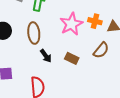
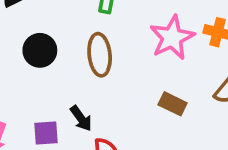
black arrow: (46, 56) -> (81, 118), moved

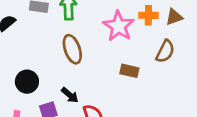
black circle: (40, 50) -> (27, 82), moved

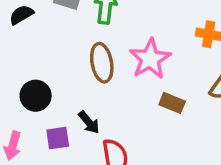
pink star: (119, 26) -> (150, 59), moved

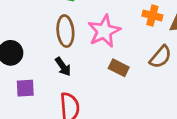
black arrow: (89, 122) -> (63, 67), moved

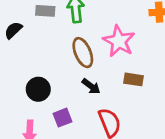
brown rectangle: (119, 68) -> (133, 79), moved

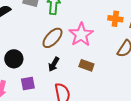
brown ellipse: (83, 53) -> (52, 38), turned 55
black arrow: (91, 86) -> (54, 64), turned 72

